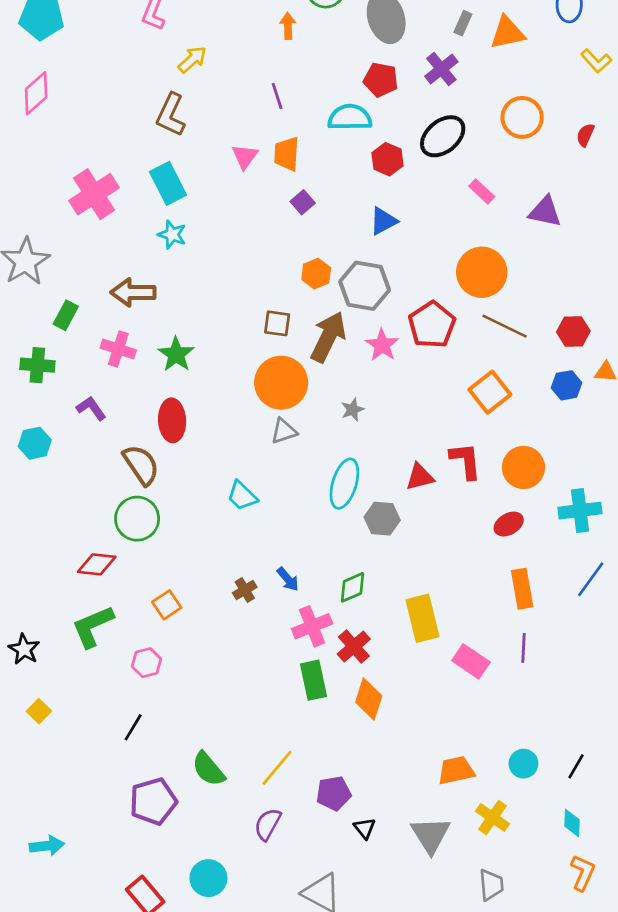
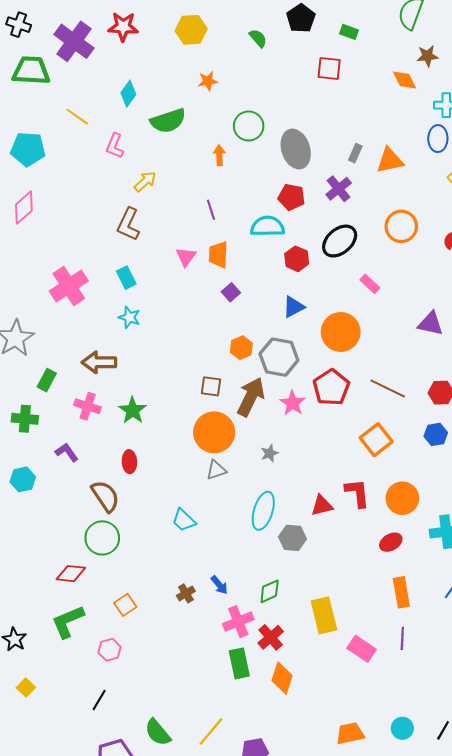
cyan rectangle: (168, 183) -> (126, 278), size x0.7
purple triangle: (545, 212) -> (431, 324), moved
orange circle: (482, 272) -> (341, 332), moved
red ellipse: (172, 420) -> (129, 462), size x0.7

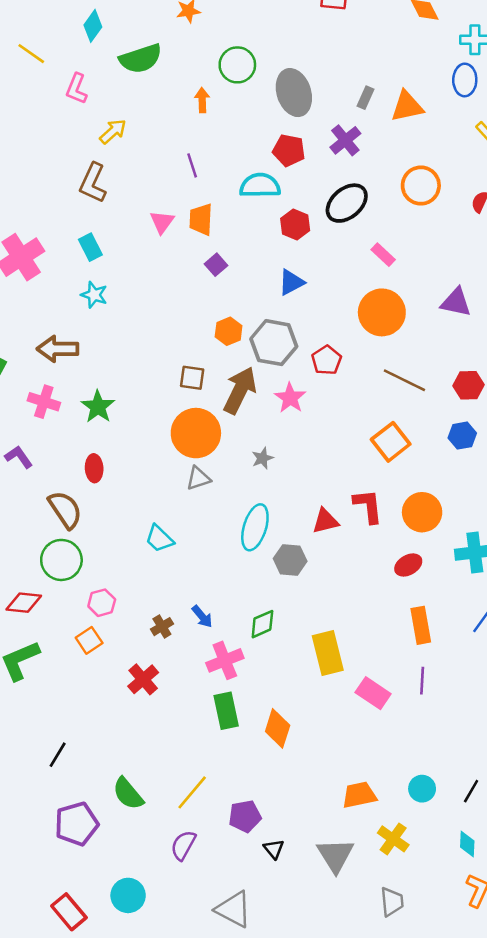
orange circle: (341, 332) -> (382, 312), moved
red pentagon: (331, 387) -> (327, 360), moved, size x0.7
red cross: (271, 637) -> (143, 679), moved
pink hexagon: (110, 650) -> (102, 603), moved

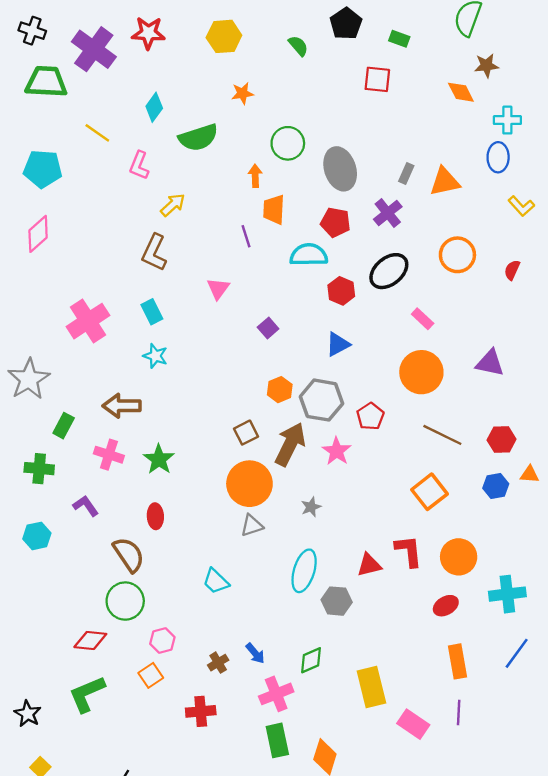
orange trapezoid: (201, 219) -> (274, 210), moved
brown square: (192, 378) -> (246, 433), turned -35
red cross: (143, 679) -> (201, 711), turned 36

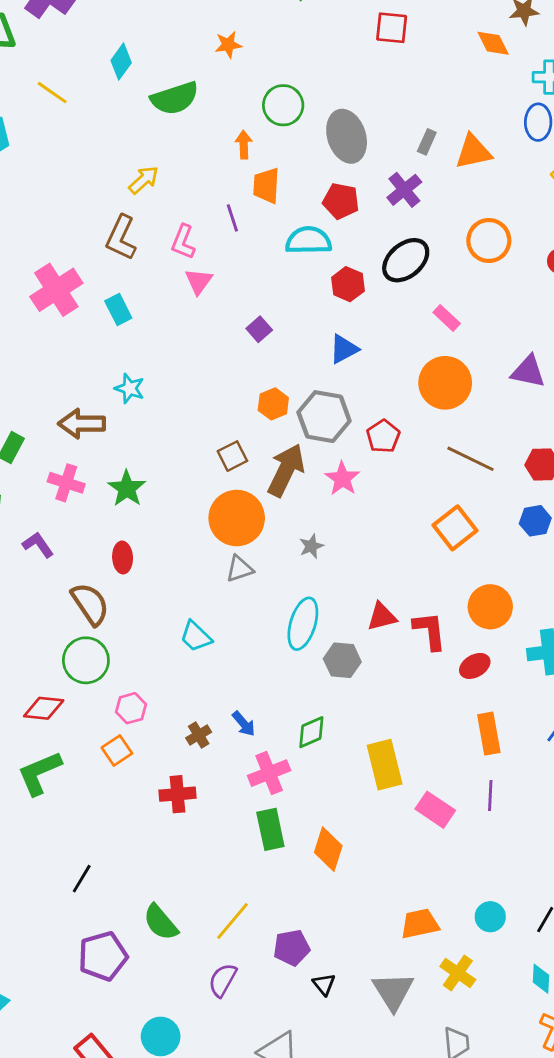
pink L-shape: (139, 165) -> (183, 242), moved
pink cross: (88, 321) -> (56, 290), moved
cyan star: (155, 356) -> (130, 388), moved
red L-shape: (409, 551) -> (430, 631), moved

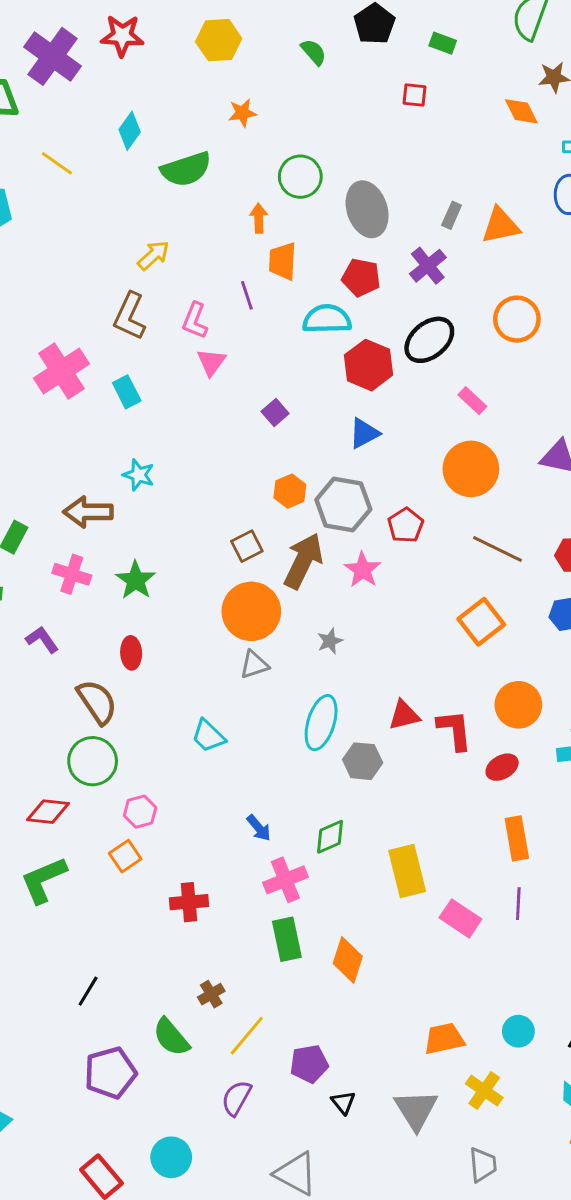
red square: (392, 28) -> (414, 95), size x0.7
red hexagon: (348, 284) -> (369, 365), size x1.4
brown cross: (199, 735) -> (211, 994), moved

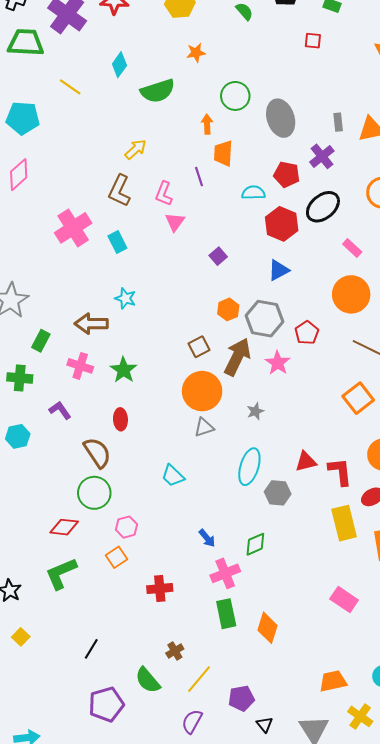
gray rectangle: (452, 215) -> (338, 122), turned -30
red pentagon: (361, 278) -> (287, 175), moved
cyan semicircle: (327, 319) -> (253, 193), size x0.7
yellow rectangle: (407, 871) -> (344, 523), moved

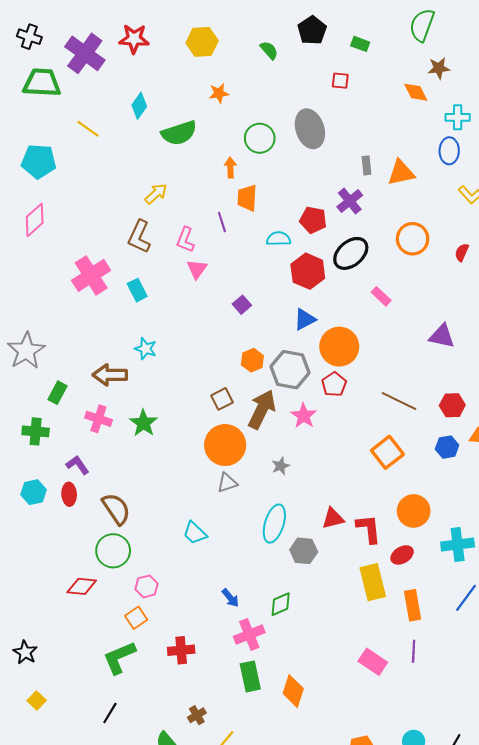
gray ellipse: (281, 118) -> (310, 129), moved
orange circle: (351, 294) -> (339, 347), moved
red ellipse: (120, 419) -> (69, 494), moved
green L-shape: (61, 573) -> (119, 658), moved

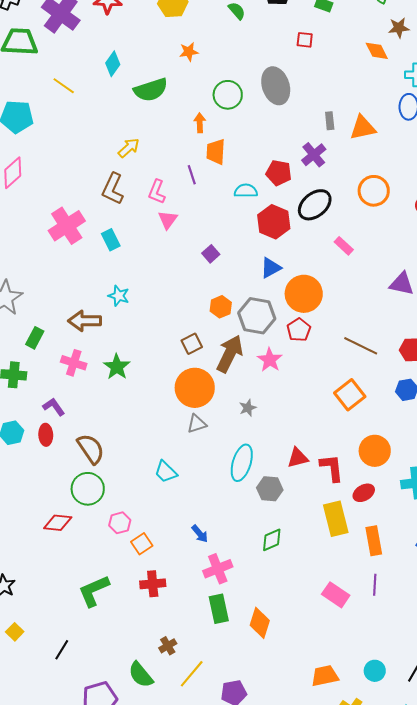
green diamond: (281, 604) -> (272, 540), moved
orange square: (136, 618) -> (142, 544), moved
black line: (110, 713) -> (62, 650), moved

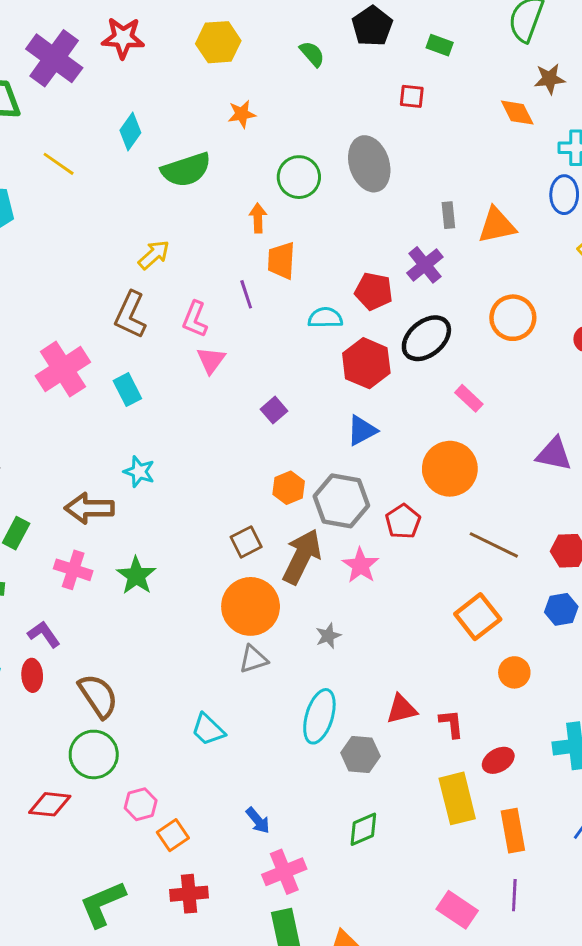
orange circle: (304, 294) -> (450, 469), moved
orange circle: (375, 451) -> (514, 672), moved, size x0.7
red L-shape: (332, 468) -> (451, 724), size x0.7

